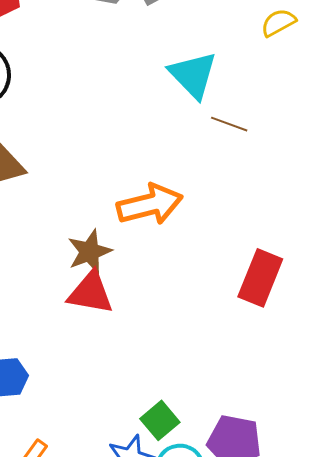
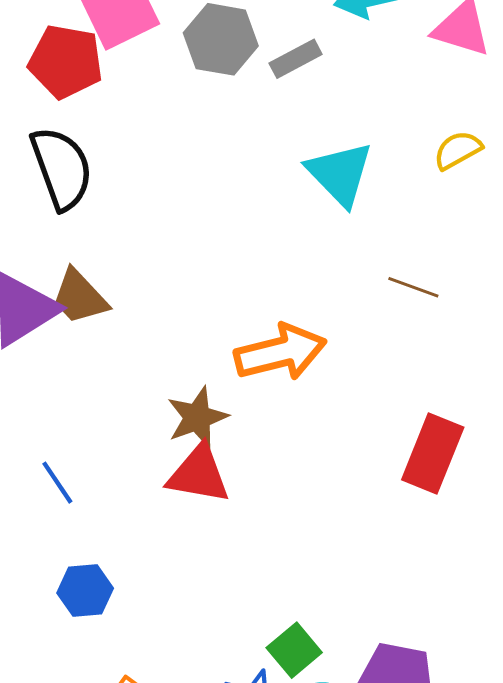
yellow semicircle: (278, 23) -> (458, 150), moved
brown line: (229, 124) -> (413, 287), moved

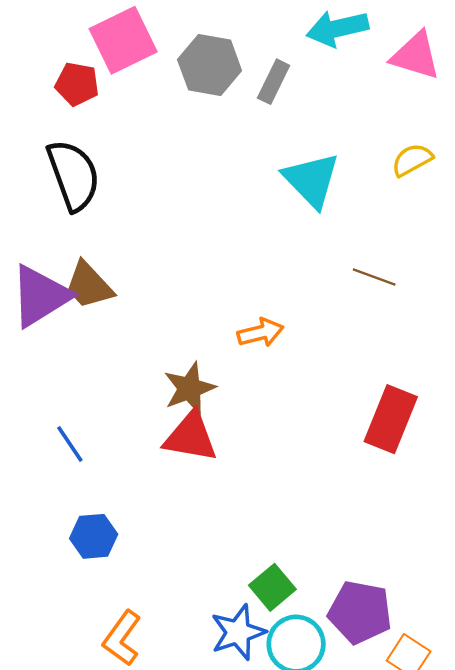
gray rectangle: (296, 59) -> (274, 82), turned -36
red pentagon: (66, 61) -> (77, 84), size x0.7
orange arrow: (280, 352) -> (261, 333), size x0.6

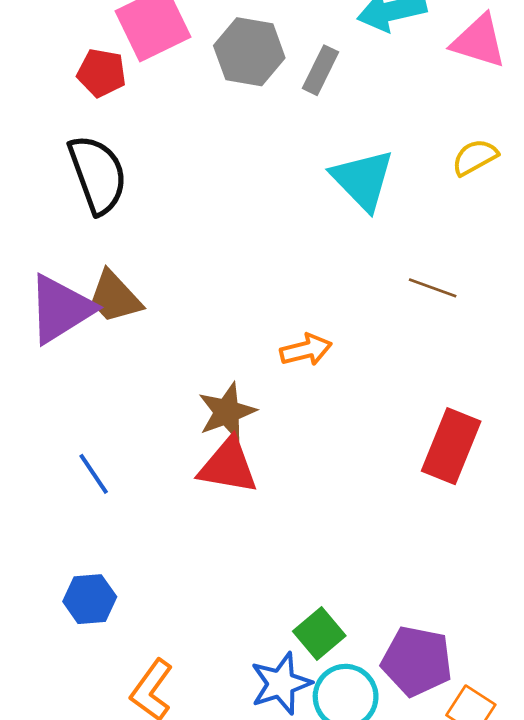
blue hexagon: (94, 536) -> (90, 599), moved

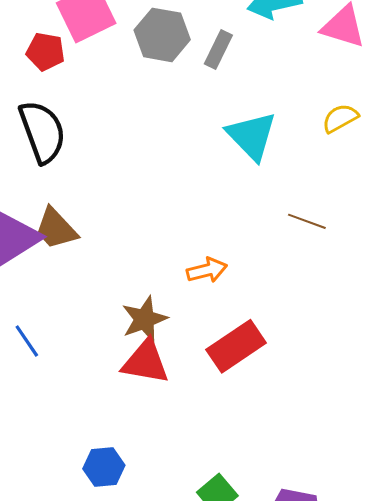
red rectangle: (451, 446) -> (236, 346), moved, turned 34
blue line: (94, 474) -> (27, 341), moved
blue hexagon: (90, 599) -> (104, 467), moved

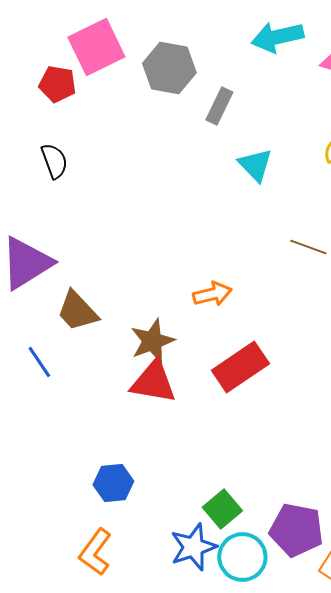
gray rectangle: (218, 49) -> (219, 106), moved
black semicircle: (42, 132) -> (54, 161), size x0.6
cyan triangle: (252, 136) -> (255, 165), size x0.7
brown trapezoid: (56, 229) -> (77, 311), moved

